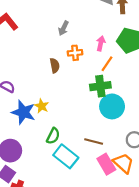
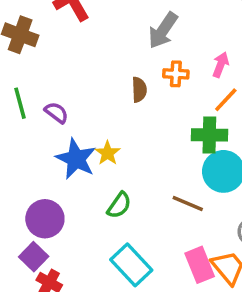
gray arrow: (63, 28) -> (163, 30), size x1.5
brown line: (94, 142) -> (188, 204), moved
cyan rectangle: (66, 156) -> (131, 265), moved

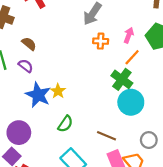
brown semicircle: (139, 90) -> (29, 44), moved, turned -48
green cross: (209, 135) -> (122, 79), turned 35
brown line: (188, 204) -> (106, 136), moved

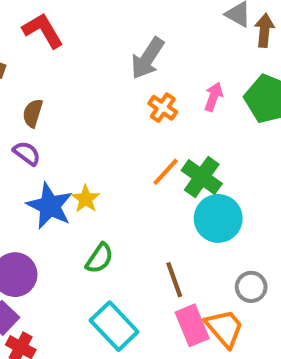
orange cross: (101, 41) -> (163, 108), turned 32
brown semicircle: (29, 44) -> (33, 113), turned -112
orange line: (132, 57) -> (166, 172), moved
brown line: (106, 136) -> (174, 280), turned 48

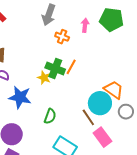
green cross: (202, 177) -> (55, 69), moved
yellow star: (86, 199) -> (44, 78), moved
cyan circle: (218, 218) -> (100, 103), moved
orange trapezoid: (225, 328) -> (114, 90), moved

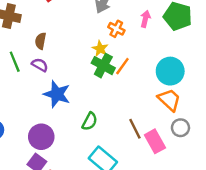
yellow star: (44, 78) -> (100, 49), moved
cyan circle: (100, 103) -> (170, 71), moved
pink rectangle: (102, 137) -> (155, 141), moved

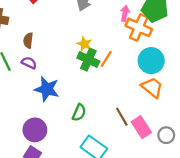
orange cross: (116, 29) -> (139, 27), moved, size x1.6
gray circle: (180, 128) -> (166, 135), moved

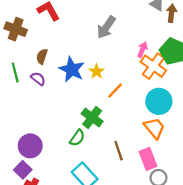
green cross: (88, 60) -> (92, 117), moved
blue star: (47, 89) -> (72, 69), moved
pink rectangle: (141, 127) -> (148, 159), moved

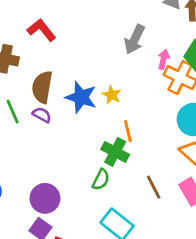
gray arrow: (106, 27) -> (135, 39), moved
brown semicircle: (42, 56) -> (42, 87), size x1.6
orange line: (115, 91) -> (128, 131), moved, turned -48

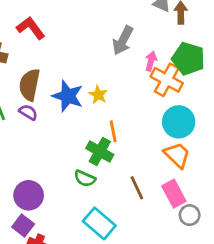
green semicircle: (101, 180) -> (85, 178), turned 85

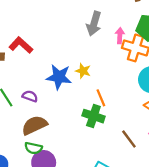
red L-shape: (31, 28) -> (21, 45), moved
brown semicircle: (29, 85) -> (34, 125), moved, turned 65
green semicircle: (85, 178) -> (33, 148), moved

